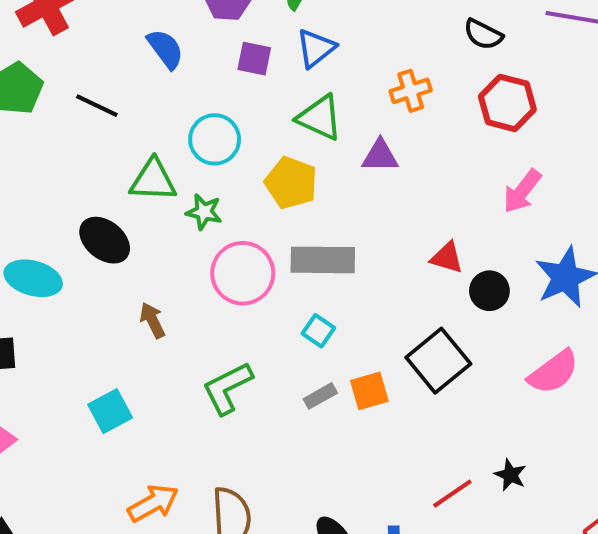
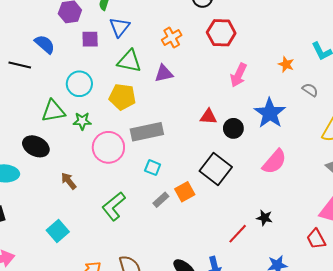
black line: (97, 106) -> (20, 65), moved

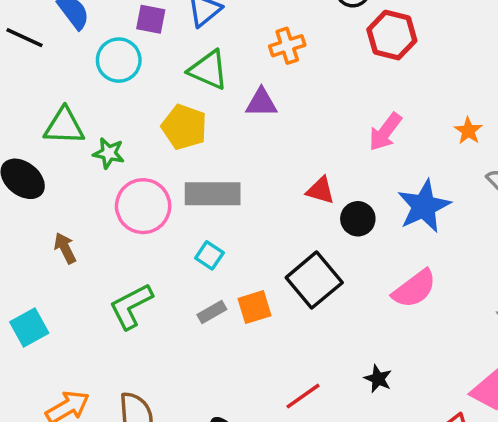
red hexagon: (221, 33) -> (392, 35), moved
cyan circle: (79, 84) -> (119, 60), moved
red line: (238, 234) -> (303, 396), moved

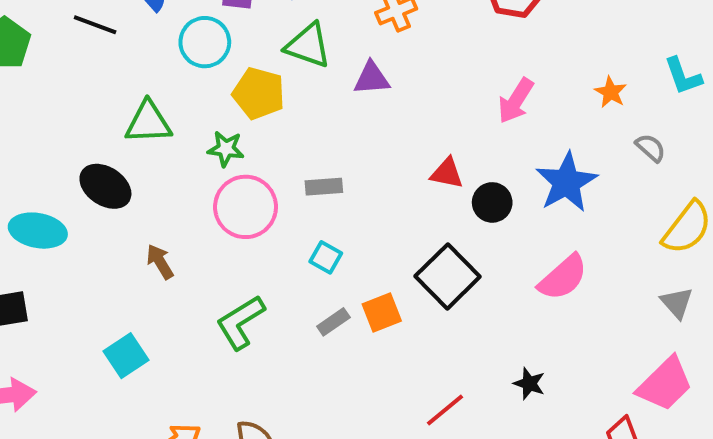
yellow pentagon: (184, 127) -> (259, 93), moved
green star: (109, 153) -> (226, 149), moved
gray rectangle: (213, 194) -> (324, 187), size x0.6

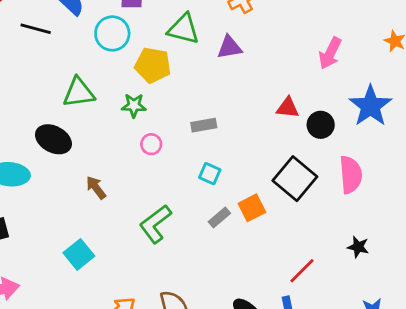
pink circle: (246, 207) -> (151, 144), size x0.5
pink semicircle: (563, 277) -> (351, 175), moved, turned -48

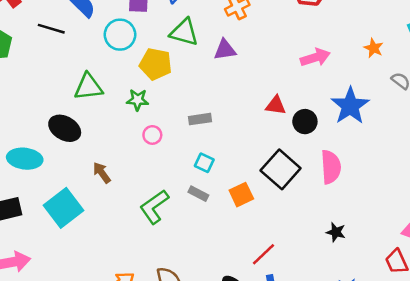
pink arrow: (330, 53) -> (315, 57), turned -136
gray rectangle: (219, 217) -> (198, 194), moved, turned 66
cyan square: (79, 254) -> (63, 208), moved, size x1.4
red line: (302, 271) -> (263, 254), moved

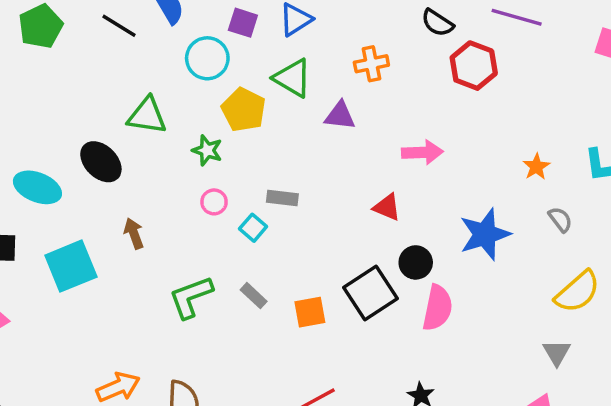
pink arrow: (315, 57) -> (422, 152), moved
black circle: (305, 122) -> (416, 262), moved
cyan square: (204, 163) -> (253, 228), moved

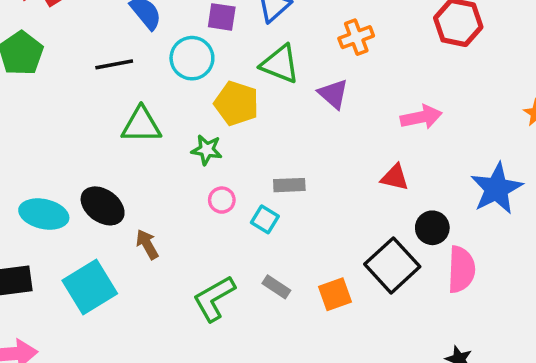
black line: (119, 26) -> (114, 64), moved, turned -33
purple triangle: (340, 116) -> (333, 94), turned 44
black ellipse: (101, 162) -> (103, 206), moved

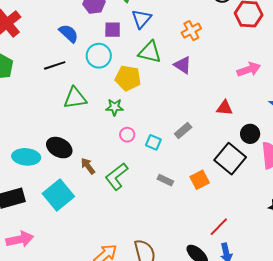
pink arrow: (421, 117) -> (249, 69), moved
gray rectangle: (289, 185) -> (183, 130), moved, turned -30
green L-shape: (214, 298) -> (116, 176), moved

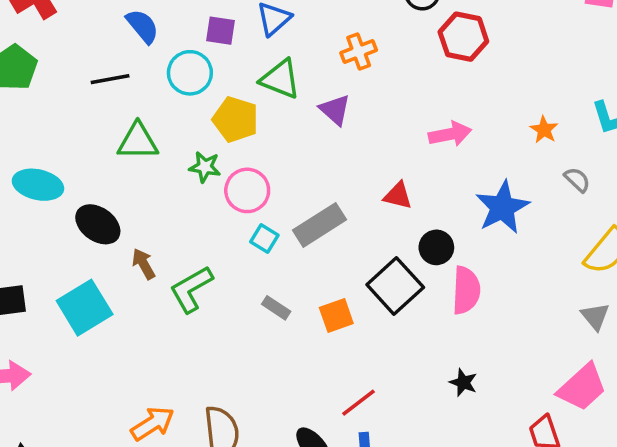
gray rectangle: (183, 130) -> (320, 225), size x1.6
pink circle: (127, 135) -> (247, 190), moved, size x1.6
cyan ellipse: (26, 157) -> (38, 185), moved

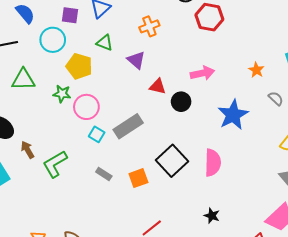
green triangle: (280, 79) -> (105, 43), size x0.7
red triangle: (398, 196) -> (158, 86), moved
black circle: (436, 247) -> (181, 102), moved

